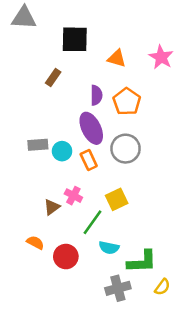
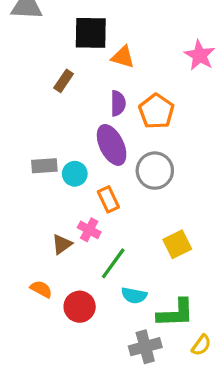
orange triangle: (117, 58) -> (123, 57), moved
orange rectangle: (89, 160) -> (108, 199), moved
yellow square: (117, 199) -> (177, 244), moved

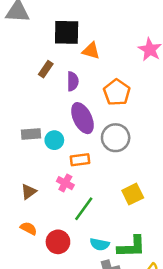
purple semicircle: (118, 103) -> (73, 81), moved
orange rectangle: (108, 199) -> (80, 160), turned -72
brown triangle: (62, 244) -> (29, 192), moved
cyan semicircle: (134, 295) -> (100, 244), moved

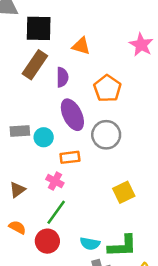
black square: (67, 32) -> (39, 28), moved
brown rectangle: (46, 69) -> (35, 65), size x1.6
green line: (84, 209) -> (56, 212), moved

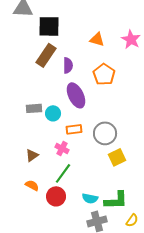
orange triangle: (81, 46) -> (97, 39), moved
gray circle: (106, 135) -> (105, 133), moved

